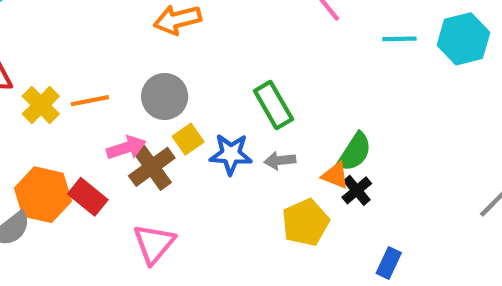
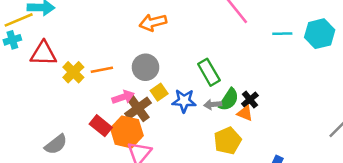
green semicircle: (355, 152) -> (229, 100), moved
black cross: (357, 190) -> (250, 100), moved
orange hexagon: (43, 195) -> (127, 132), moved

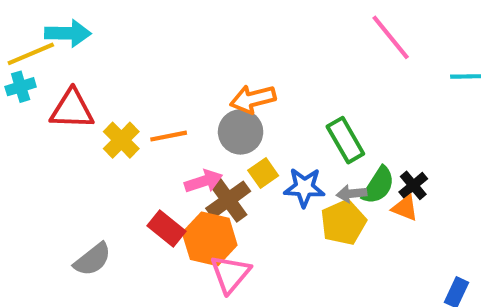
orange arrow: (153, 22) -> (253, 99), moved
yellow pentagon: (228, 141) -> (343, 222), moved

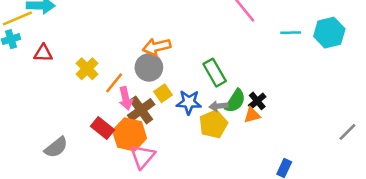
red triangle: (72, 109) -> (43, 53), size x0.7
orange line: (169, 136) -> (114, 83), moved, turned -40
yellow cross: (121, 140) -> (87, 69), moved
pink arrow: (204, 181) -> (126, 98), turned 95
orange triangle: (405, 208) -> (252, 115), turned -36

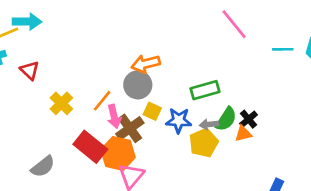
red triangle: (43, 53) -> (30, 70), turned 42
yellow cross: (87, 69) -> (61, 103), moved
green rectangle: (215, 73) -> (205, 90), turned -76
yellow square: (163, 93) -> (152, 111), turned -30
red rectangle: (102, 128) -> (90, 147), size x1.4

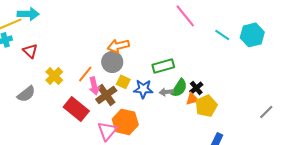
cyan line: (283, 49) -> (222, 35), turned 35
yellow pentagon: (204, 143) -> (206, 106), moved
orange hexagon: (118, 153) -> (125, 122), moved
gray semicircle: (43, 167) -> (26, 94), moved

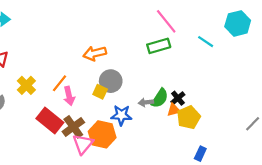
cyan hexagon: (252, 35) -> (238, 23), moved
gray circle: (112, 62) -> (111, 81), moved
green rectangle: (163, 66) -> (159, 46), moved
blue star: (143, 89) -> (121, 115), moved
brown cross: (106, 95) -> (73, 127), moved

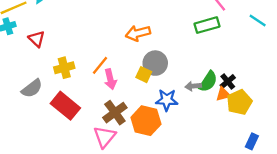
yellow cross: (26, 85) -> (64, 68), turned 30
red rectangle: (50, 121) -> (65, 106), moved
pink triangle: (83, 144) -> (105, 137), moved

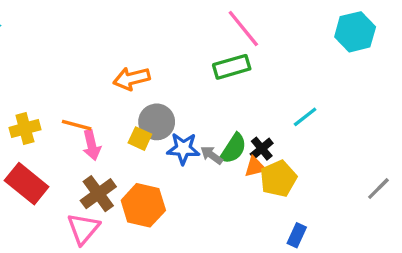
cyan line: (258, 20) -> (305, 117), moved, turned -72
orange line: (100, 65) -> (77, 125), turned 66
gray arrow: (193, 86) -> (212, 155), turned 42
blue star: (167, 100) -> (183, 149), moved

